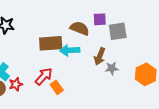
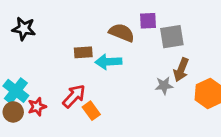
brown rectangle: (51, 43) -> (83, 52), size x0.6
brown arrow: (100, 56) -> (181, 70), moved

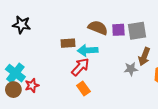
purple square: (148, 21) -> (118, 30), moved
red arrow: (74, 96) -> (80, 67), moved
orange rectangle: (91, 111) -> (83, 89), moved

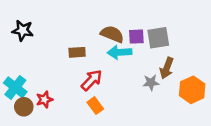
cyan arrow: (88, 50) -> (119, 52), moved
red star: (32, 85) -> (44, 100), moved
brown circle: (13, 90) -> (24, 107), moved

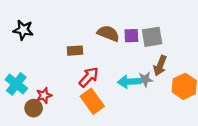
cyan arrow: (119, 52) -> (129, 82), moved
orange rectangle: (95, 106) -> (92, 101), size x1.5
brown circle: (24, 107) -> (34, 108), moved

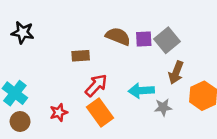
gray square: (152, 37) -> (167, 40), turned -30
gray star: (145, 79) -> (163, 107), moved
red star: (44, 95) -> (59, 112), moved
brown circle: (34, 108) -> (20, 121), moved

